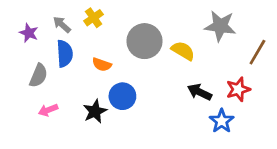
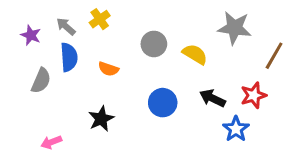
gray circle: (145, 41) -> (154, 44), size x0.7
blue circle: (122, 96) -> (163, 103), moved
pink arrow: (48, 110) -> (51, 142), moved

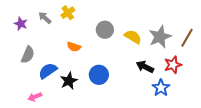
gray star: (234, 28) -> (160, 37), moved, turned -30
blue semicircle: (69, 57) -> (48, 71), moved, turned -120
blue circle: (163, 103) -> (99, 75), moved

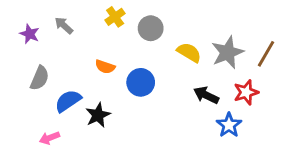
yellow cross: (68, 13) -> (115, 17), moved
gray circle: (105, 30) -> (151, 28), moved
blue circle: (99, 75) -> (141, 82), moved

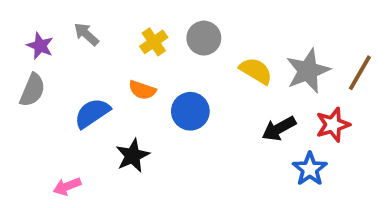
yellow cross: (115, 17) -> (154, 42), moved
gray semicircle: (40, 78) -> (32, 90), moved
black arrow: (206, 95) -> (279, 129), turned -55
blue semicircle: (68, 101) -> (92, 113), moved

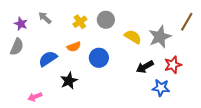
brown line: (360, 73) -> (187, 22), moved
orange semicircle: (142, 90) -> (74, 47), turned -40
blue star: (310, 169) -> (161, 88), turned -30

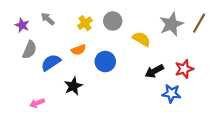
gray star: (160, 37) -> (171, 24), moved
gray semicircle: (17, 47) -> (30, 50), moved

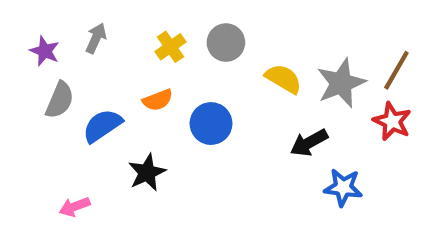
gray arrow: (48, 19) -> (96, 38), turned 72
brown line: (199, 23) -> (396, 70), moved
gray star: (171, 24) -> (341, 83), moved
red star: (184, 69) -> (392, 121), moved, turned -30

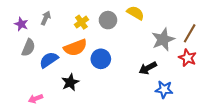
yellow semicircle: (283, 79) -> (136, 13), moved
orange semicircle: (158, 100) -> (75, 48), size x1.6

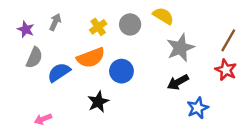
gray star: (163, 39) -> (180, 48), moved
black star: (70, 82) -> (98, 102), moved
blue star: (164, 89) -> (198, 108), turned -30

